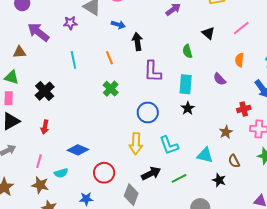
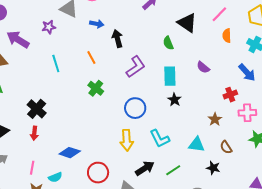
black triangle: (208, 33) -> (187, 23), size x1.5
orange semicircle: (239, 60) -> (227, 36), moved
purple L-shape: (153, 71) -> (136, 67), turned -120
black cross: (45, 91) -> (37, 109), moved

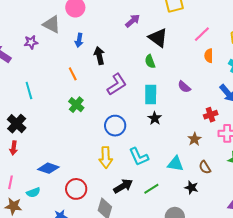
black triangle: (187, 23) -> (158, 38), moved
blue arrow: (97, 24) -> (79, 40), turned 88
cyan line: (56, 63) -> (29, 90), moved

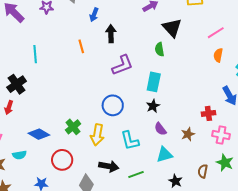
purple semicircle: (184, 87) -> (160, 129), moved
green cross: (76, 105) -> (73, 127), moved
cyan triangle: (175, 164) -> (164, 155), turned -36
brown semicircle: (205, 167) -> (203, 171), moved, turned 32
black arrow: (123, 186) -> (109, 166), turned 30

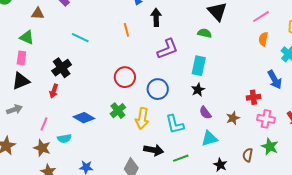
green semicircle: (159, 49) -> (205, 33), turned 112
cyan line: (35, 54) -> (80, 38), turned -60
red circle: (62, 160) -> (125, 77), moved

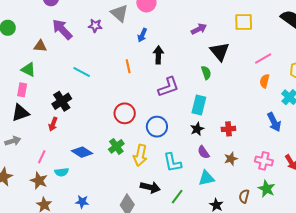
green semicircle: (205, 33) -> (206, 73), turned 56
red cross: (253, 97) -> (228, 129), moved
green line: (181, 158) -> (177, 197), turned -35

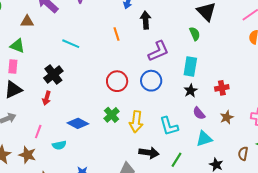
blue circle: (157, 127) -> (151, 81), moved
brown star: (39, 181) -> (27, 155), moved

